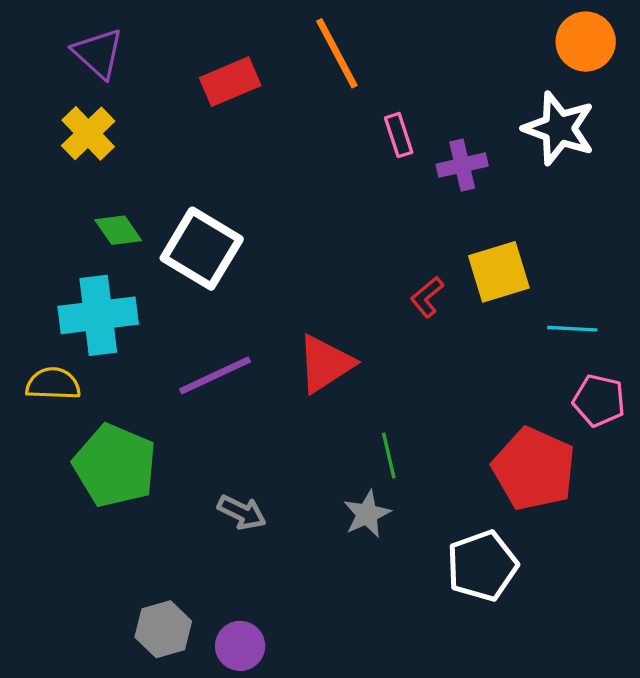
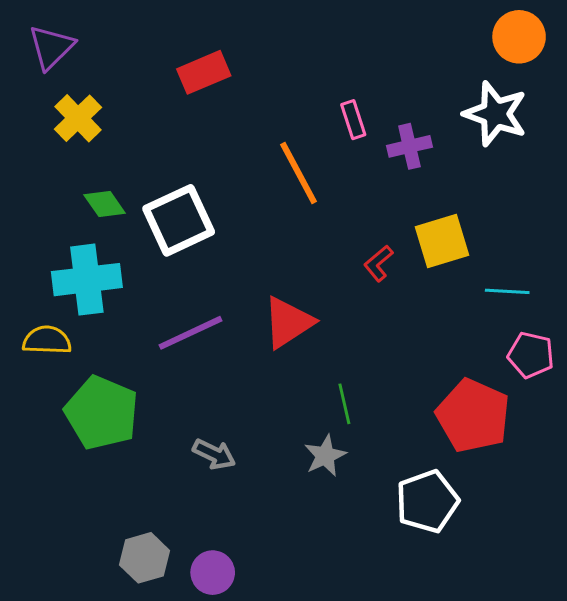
purple triangle: (98, 53) -> (51, 47), moved, turned 33
orange line: (337, 53) -> (298, 173), moved
white square: (202, 249) -> (179, 220), turned 34

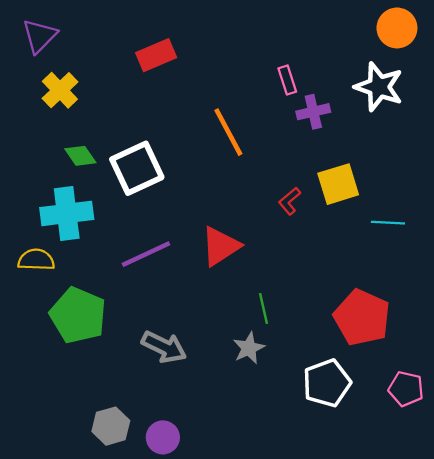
pink rectangle: (353, 120) -> (287, 80), moved
pink pentagon: (531, 355) -> (406, 389), moved
gray arrow: (214, 454) -> (164, 347), size x1.4

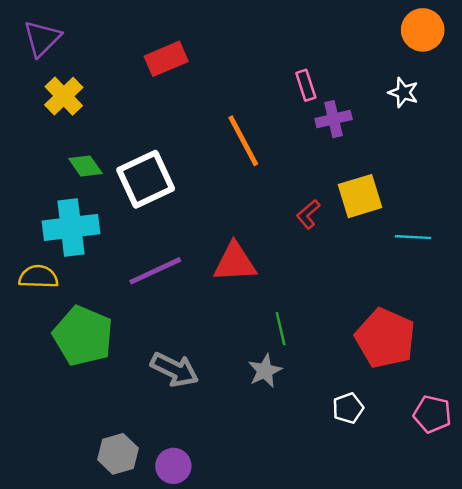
white star: (379, 87) -> (403, 93), size x0.6
red triangle: (221, 246) -> (235, 262), turned 30
white pentagon: (327, 383) -> (348, 408), size x0.6

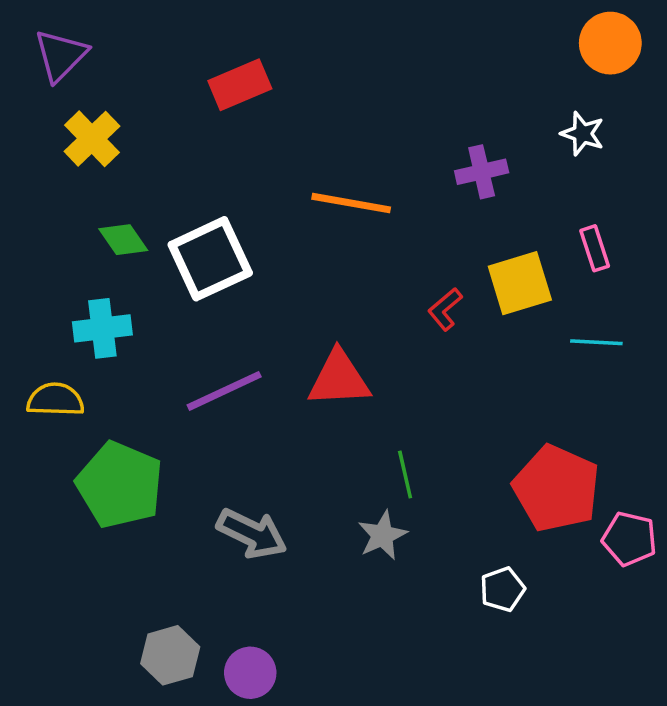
pink rectangle: (306, 85) -> (595, 248), moved
orange line: (243, 141) -> (351, 203), turned -52
cyan cross: (71, 227) -> (102, 328), size x0.7
pink pentagon: (432, 414) -> (629, 539), moved

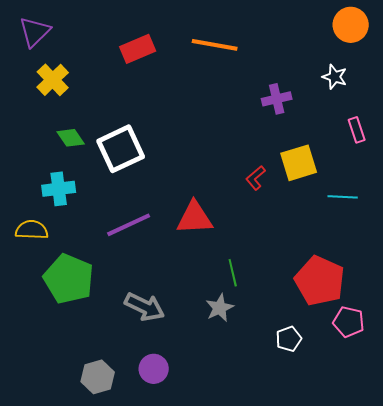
orange line: (351, 203) -> (215, 45), moved
pink rectangle: (595, 248) -> (357, 130), moved
pink pentagon: (629, 539) -> (349, 322), moved
purple circle: (250, 673) -> (154, 369), moved

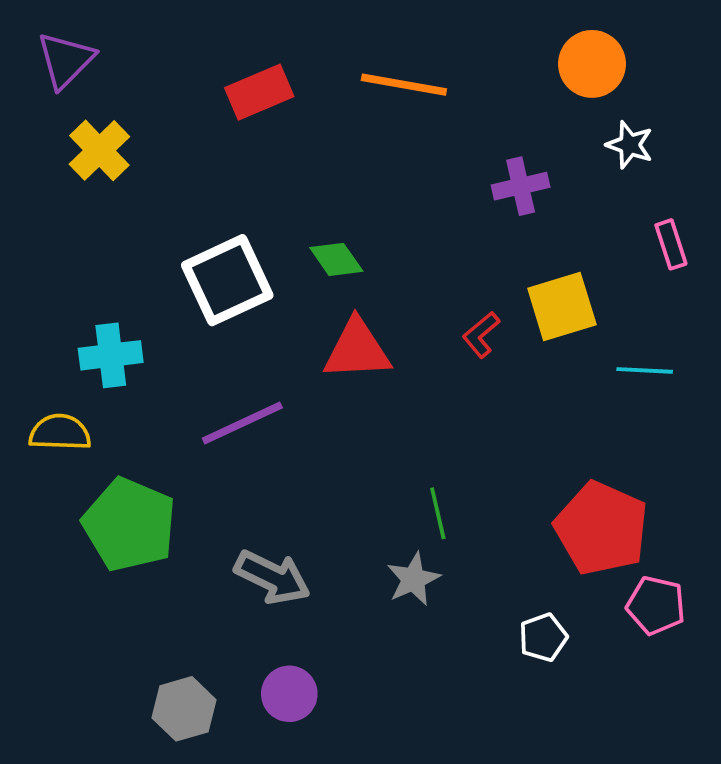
orange circle: (351, 25) -> (592, 64), moved
green diamond: (71, 138) -> (336, 259), moved
red triangle: (195, 218) -> (357, 350), moved

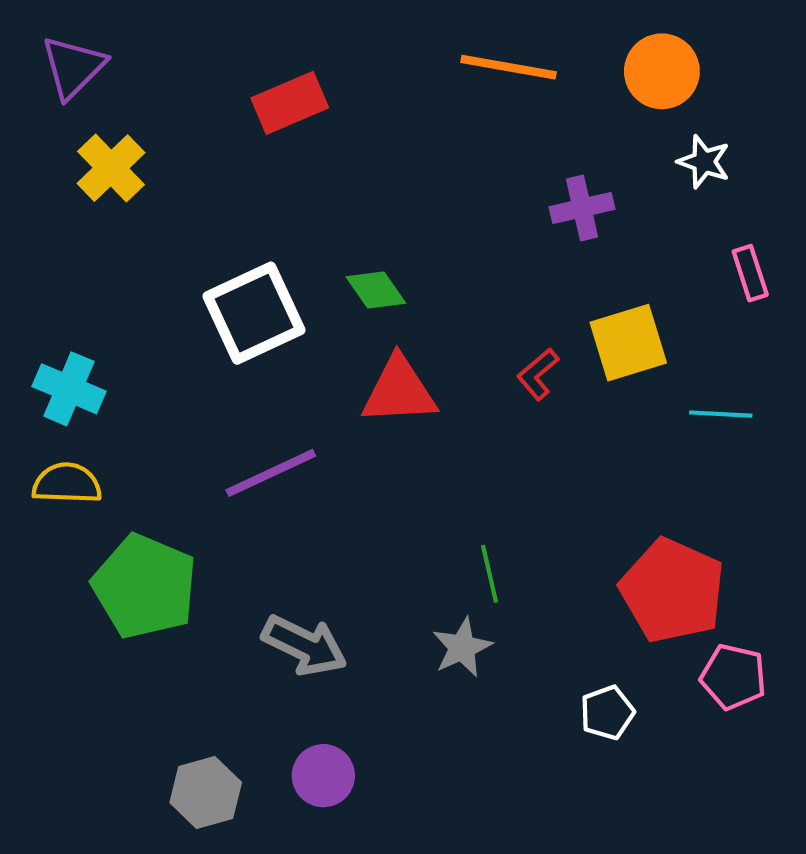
orange line: (404, 85) -> (508, 67), moved
cyan cross: (111, 355) -> (69, 389), moved, turned 30

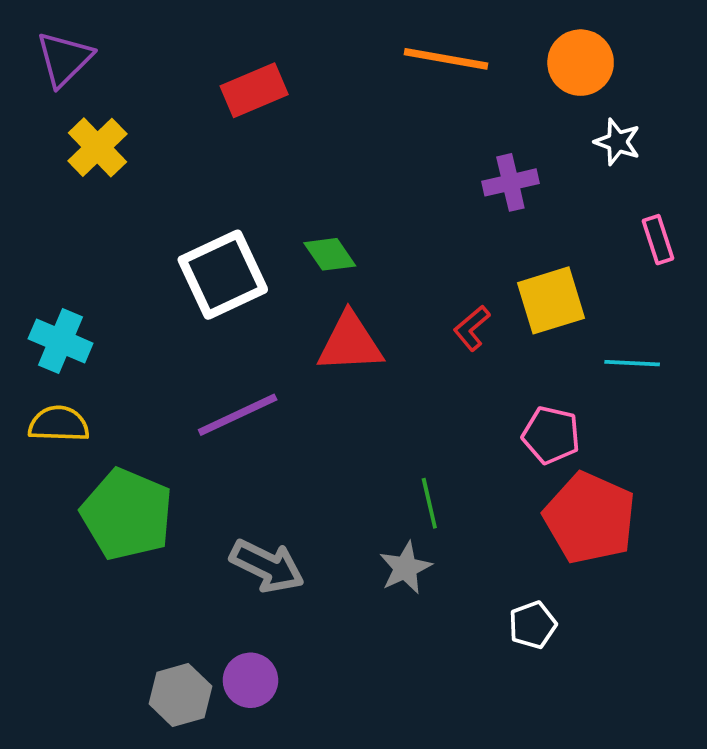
pink pentagon: (733, 677) -> (551, 435), moved
purple circle: (323, 776) -> (250, 680), moved

